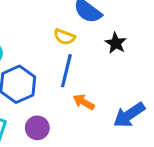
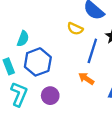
blue line: (66, 71) -> (92, 51), moved

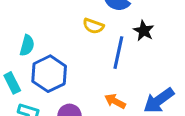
orange arrow: (86, 79) -> (115, 101), moved

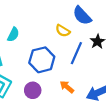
blue hexagon: (49, 74) -> (42, 60), moved

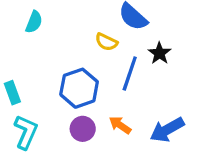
cyan semicircle: (13, 35) -> (34, 22), moved
purple circle: (33, 90) -> (83, 129), moved

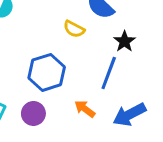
blue line: (130, 73) -> (109, 73), moved
purple circle: (83, 129) -> (33, 113), moved

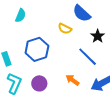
blue hexagon: (47, 72) -> (37, 49), moved
blue line: (109, 73) -> (88, 57), turned -65

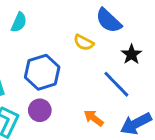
purple circle: (39, 83) -> (40, 110), moved

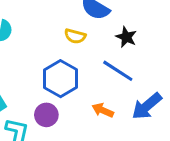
blue hexagon: (42, 72) -> (60, 79), moved

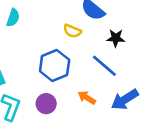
black star: (126, 37) -> (116, 38), turned -30
purple circle: (46, 115) -> (46, 104), moved

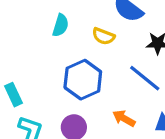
cyan semicircle: (13, 18) -> (61, 25), moved

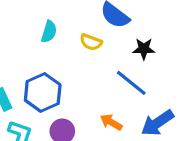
blue hexagon: (83, 80) -> (43, 93), moved

